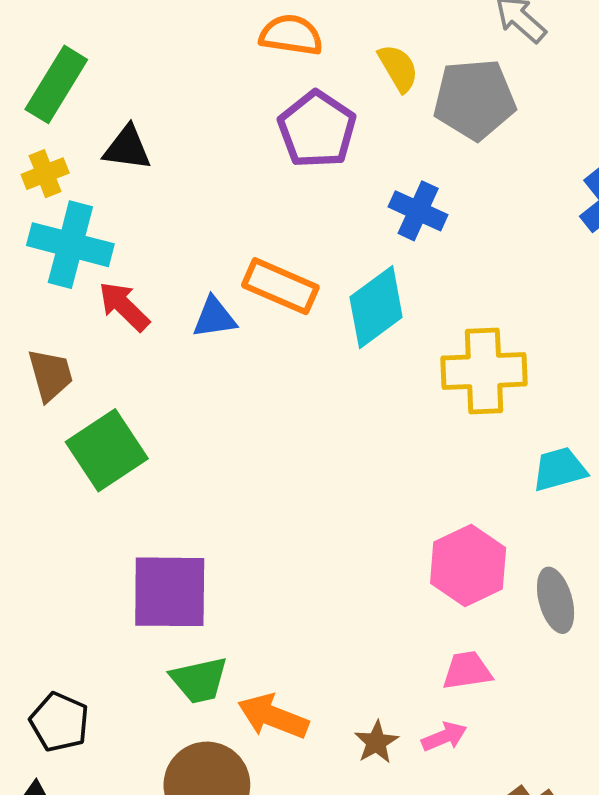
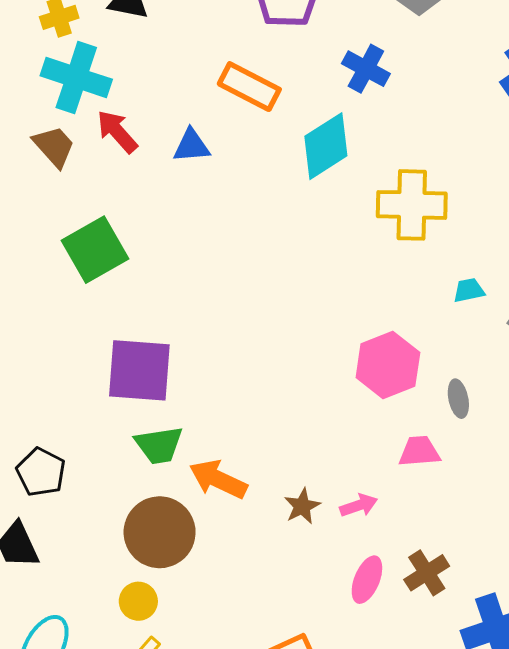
orange rectangle: (280, 286) -> (249, 87), moved
brown trapezoid: (50, 375) -> (54, 146), moved, turned -30
cyan trapezoid: (560, 469) -> (469, 290), size x0.7
gray ellipse: (556, 600) -> (458, 399), size x0.7
pink trapezoid: (467, 671) -> (419, 451), moved

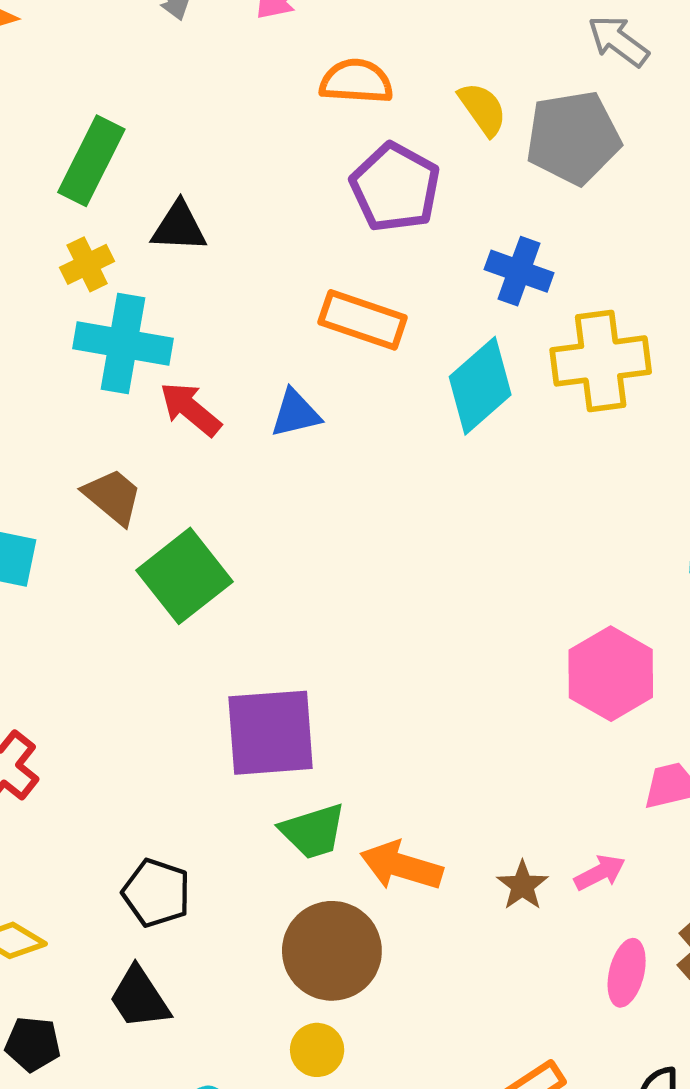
brown trapezoid: (54, 146) -> (113, 497), moved
yellow cross: (412, 205) -> (601, 361), moved

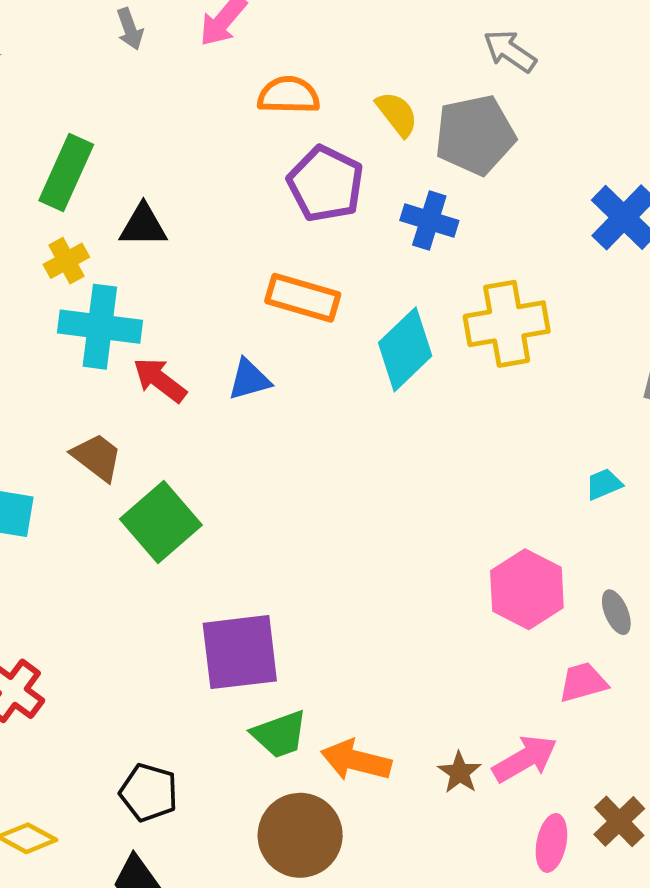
blue cross: (519, 271) -> (429, 220), moved
pink arrow: (600, 873) -> (525, 759), size x1.5

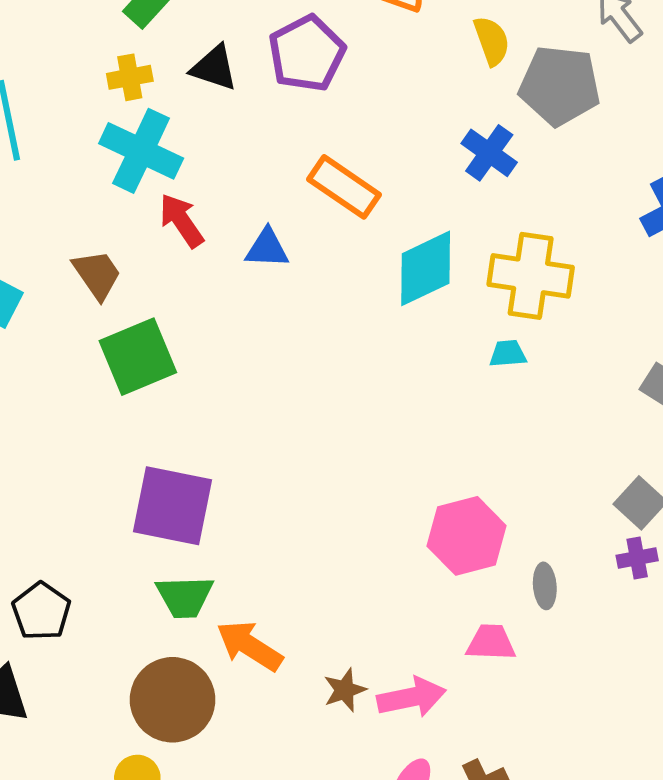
purple pentagon: (326, 184) -> (307, 53), moved
cyan trapezoid: (604, 484) -> (508, 354), moved

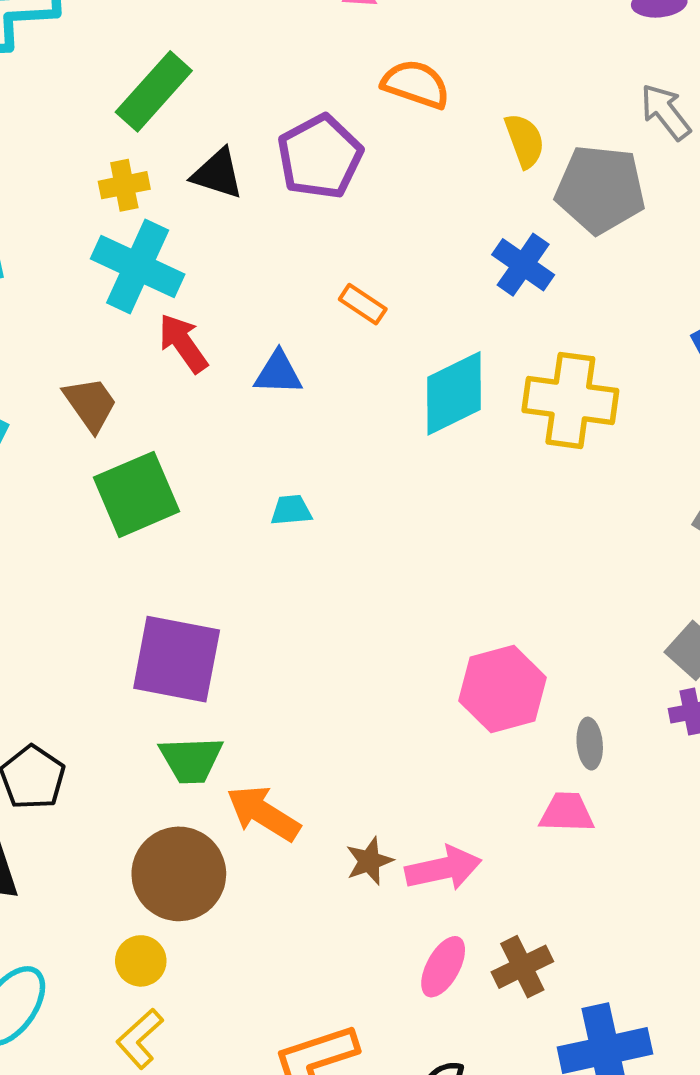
orange rectangle: (344, 187) -> (363, 304), size x0.6
cyan trapezoid: (508, 354) -> (291, 510), moved
pink trapezoid: (491, 643) -> (567, 812), moved

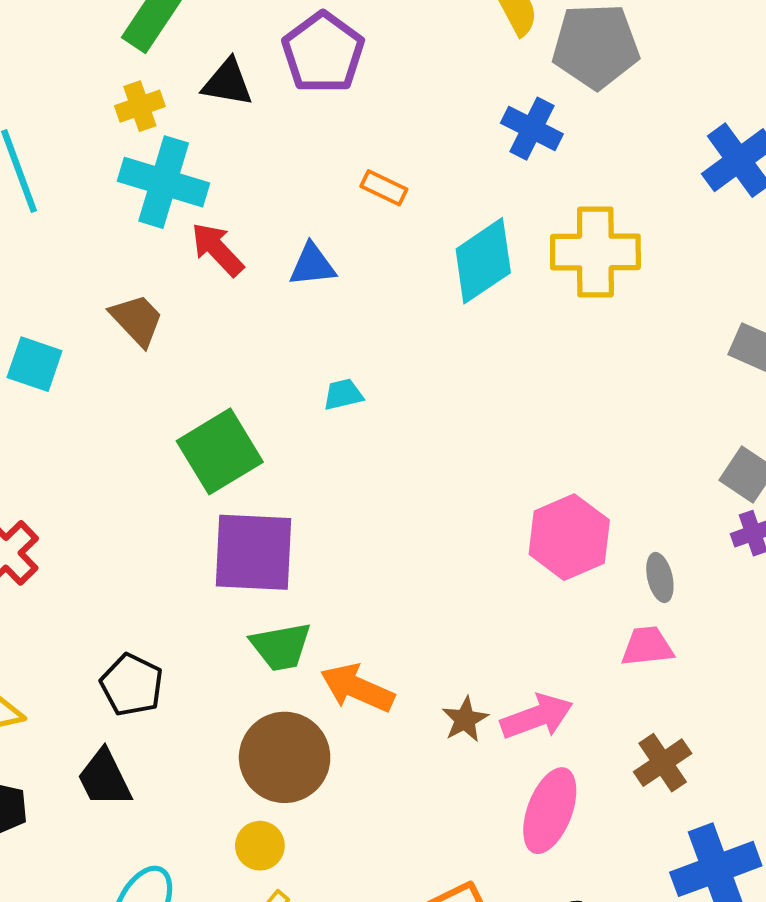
green square: (136, 494) -> (220, 451), moved
pink ellipse: (443, 967) -> (550, 811), size x1.4
brown cross: (522, 967) -> (663, 763), moved

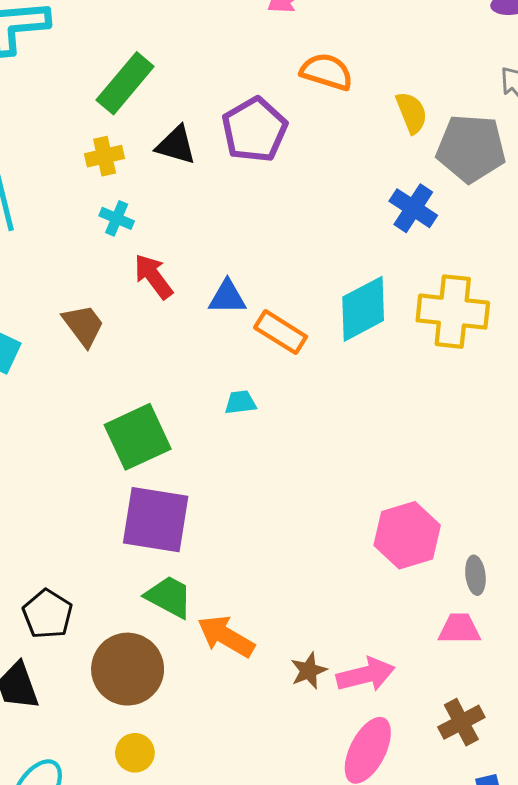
cyan cross: (164, 182) -> (117, 218), size x0.5
orange rectangle: (384, 188) -> (281, 332), moved, size x1.4
green trapezoid: (281, 647) -> (169, 597), turned -148
brown circle: (285, 757) -> (128, 669), moved

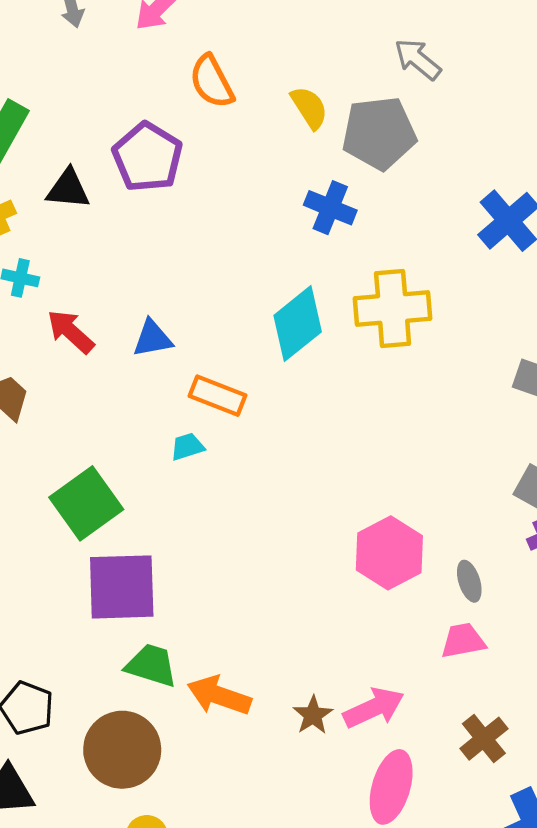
orange semicircle: (327, 72) -> (212, 82), turned -124
orange rectangle: (281, 332) -> (218, 396), moved

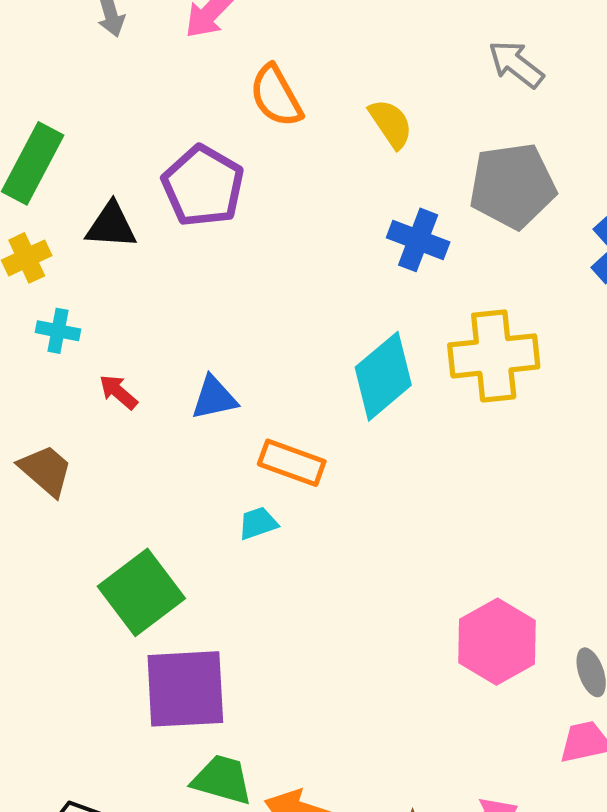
gray pentagon: (379, 133) -> (512, 186), moved
red arrow: (71, 332) -> (118, 392), size x0.7

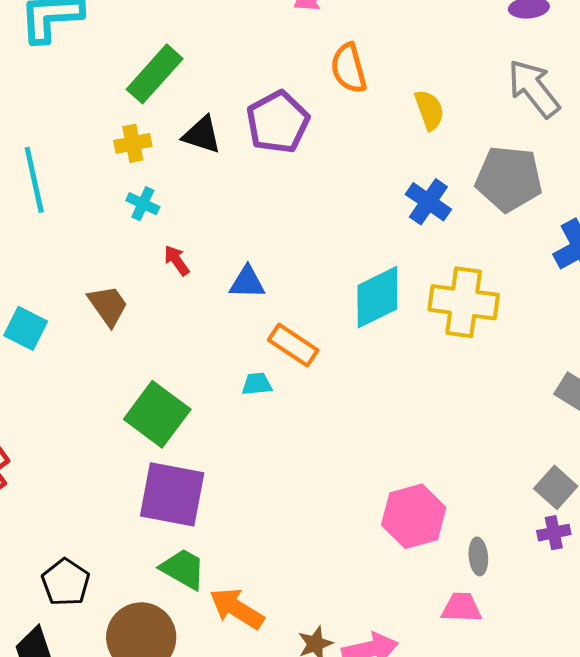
gray arrow: (516, 64) -> (534, 88), size x1.4
green square: (141, 592) -> (157, 414), turned -30

